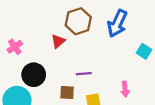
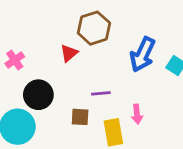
blue arrow: (117, 23) -> (143, 54), moved
pink arrow: (125, 89) -> (137, 114), moved

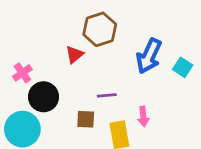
pink cross: (15, 60) -> (22, 73), moved

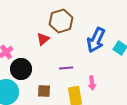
brown square: (86, 119) -> (44, 91), moved

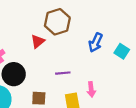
blue arrow: (96, 40) -> (96, 42), size x0.7

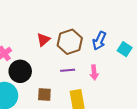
brown hexagon: (57, 22) -> (70, 42), moved
pink arrow: (91, 89) -> (94, 72), moved

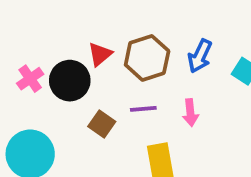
black circle: (20, 71) -> (70, 81), moved
brown square: (44, 95) -> (102, 124), moved, turned 32

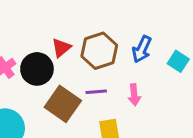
brown square: (102, 124) -> (63, 104), size x1.6

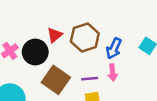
blue arrow: (142, 49) -> (114, 48), moved
purple line: (96, 92) -> (90, 79), moved

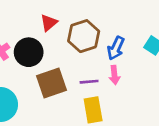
red triangle: (55, 35) -> (49, 23), moved
brown square: (56, 80) -> (51, 83), turned 36

